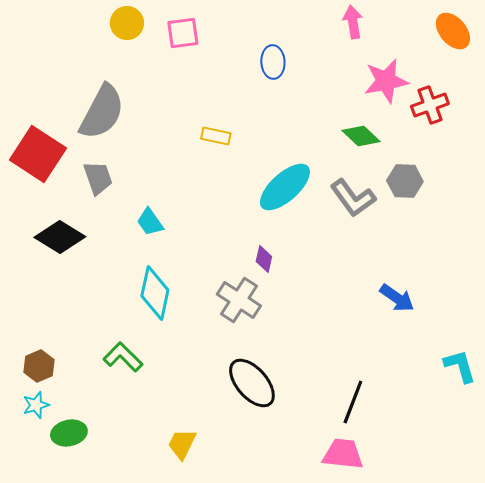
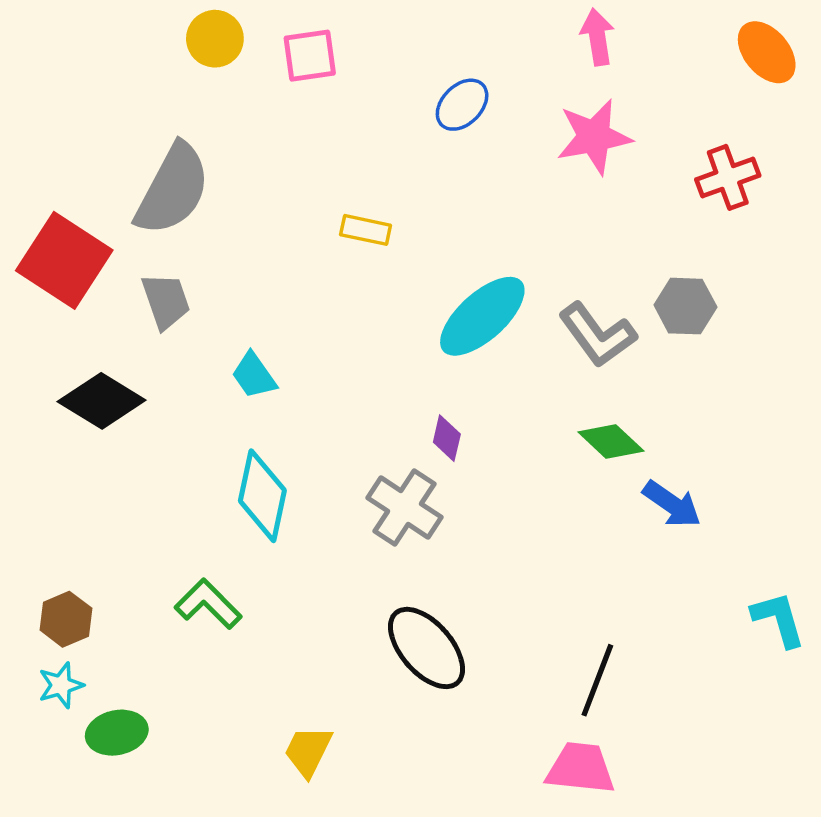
blue ellipse: (273, 62) -> (462, 105), turned 48
pink star: (386, 81) -> (594, 137), moved
green diamond: (361, 136) -> (611, 442), moved

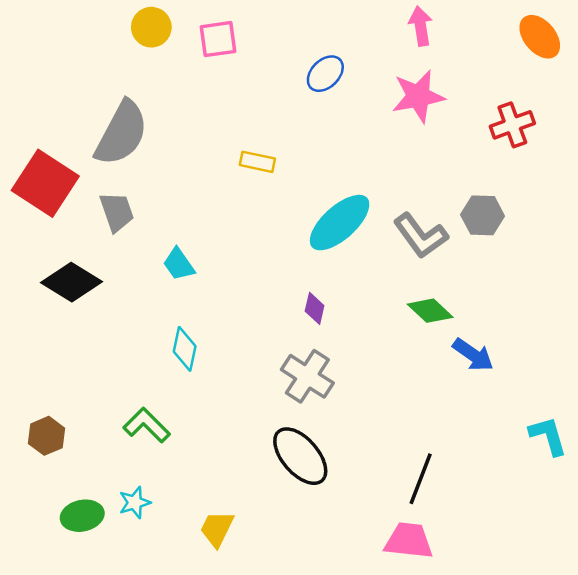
cyan diamond: (262, 496) -> (185, 349), size x0.7
gray cross: (404, 508) -> (307, 376), moved
cyan star: (61, 685) -> (135, 503), moved

